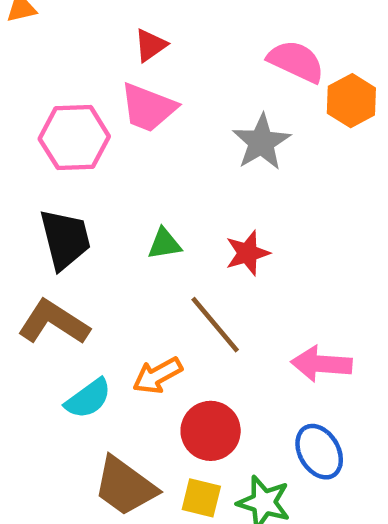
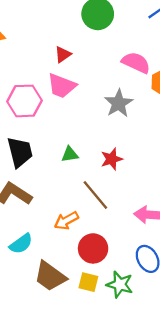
cyan semicircle: (88, 399) -> (21, 244), moved

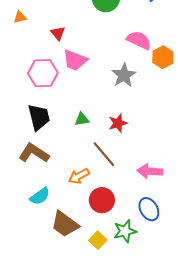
red triangle: (63, 55) -> (58, 33), moved, turned -35
yellow square: (88, 282) -> (98, 240), moved, turned 30
green star: (120, 284) -> (125, 231), turned -30

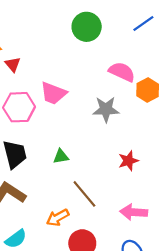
red triangle: (58, 33) -> (13, 64), moved
gray star: (124, 75) -> (106, 109), turned 30
red star: (118, 123) -> (128, 161), moved

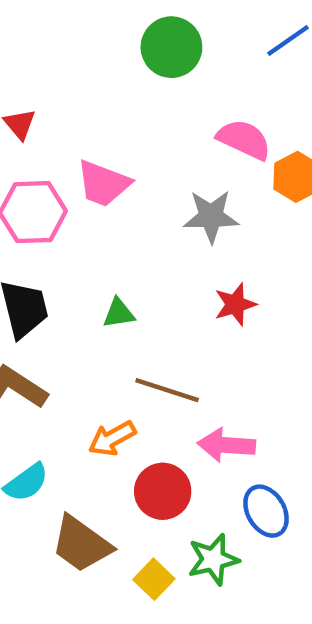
red star: (128, 161) -> (235, 304), moved
brown line: (84, 194) -> (167, 390), turned -32
pink arrow: (134, 212) -> (226, 445), moved

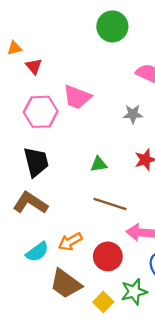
gray star: (211, 216) -> (133, 114), size x0.7
green triangle: (119, 313) -> (99, 164), moved
orange arrow: (112, 439) -> (70, 242), moved

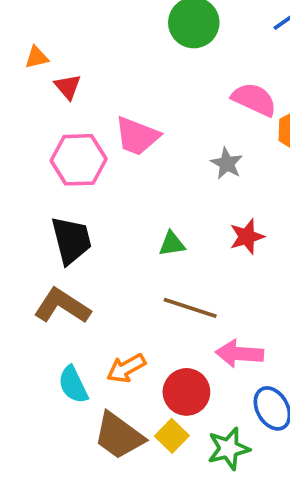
gray star: (133, 114) -> (227, 163), turned 30
cyan semicircle: (37, 252) -> (73, 385), turned 100
yellow square: (103, 302) -> (172, 436), moved

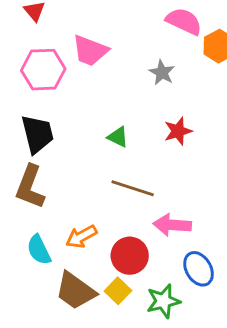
green triangle: (172, 244) -> (118, 137), turned 35
brown L-shape: (62, 306) -> (30, 187), turned -102

